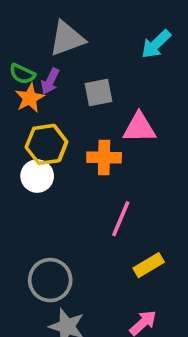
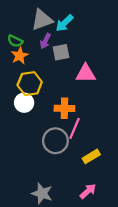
cyan arrow: (156, 44) -> (64, 23), moved
purple arrow: (50, 81) -> (45, 41), moved
orange cross: (104, 157) -> (64, 108), moved
gray circle: (50, 280) -> (55, 141), moved

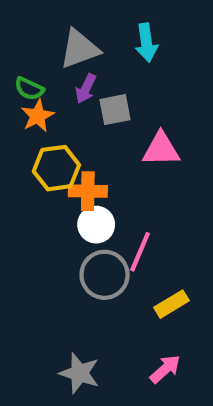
cyan arrow: (64, 23) -> (146, 43), moved, turned -54
white circle: (24, 103) -> (96, 225), moved
orange cross: (64, 108) -> (88, 191), moved

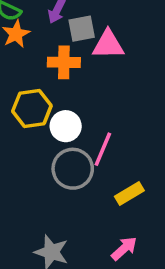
pink triangle: (161, 149) -> (108, 45), moved
yellow hexagon: (56, 168) -> (32, 108), moved
orange cross: (88, 191) -> (64, 62), moved

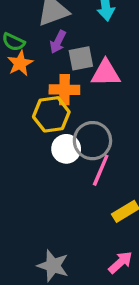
yellow hexagon: (32, 108) -> (51, 114), moved
gray circle: (73, 169) -> (92, 141), moved

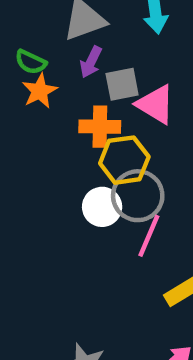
pink triangle: (106, 73) -> (156, 104), turned 32
yellow hexagon: (51, 114) -> (124, 160), moved

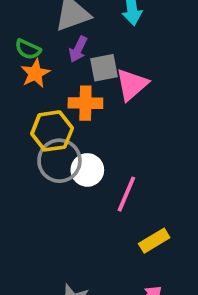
pink triangle: (156, 104) -> (132, 85), turned 48
yellow hexagon: (124, 160) -> (52, 131), moved
gray circle: (138, 196) -> (59, 161), moved

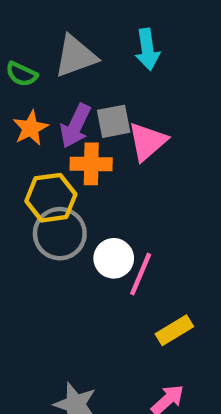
green semicircle: (28, 49) -> (22, 74), moved
purple arrow: (78, 49) -> (76, 126), moved, size x1.4
white circle: (87, 170) -> (114, 258), moved

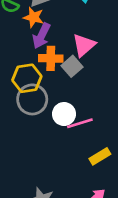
gray square: (114, 121) -> (72, 66), moved, turned -30
orange star: (31, 128) -> (34, 17), moved, turned -30
pink line: (141, 274) -> (80, 123), turned 50

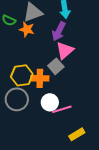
purple arrow: (41, 36) -> (59, 31), moved
orange cross: (51, 58) -> (40, 78), moved
gray circle: (32, 99) -> (17, 99), moved

